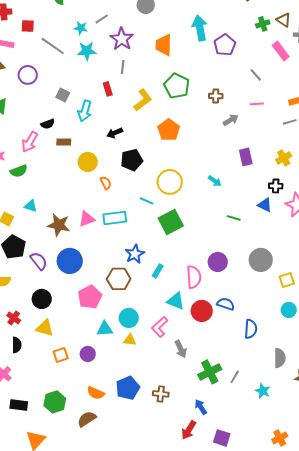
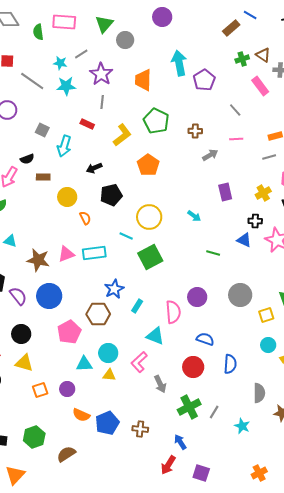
red rectangle: (108, 89) -> (87, 124), turned -48
red circle: (202, 311) -> (193, 367), moved
orange semicircle: (96, 393) -> (81, 415), moved

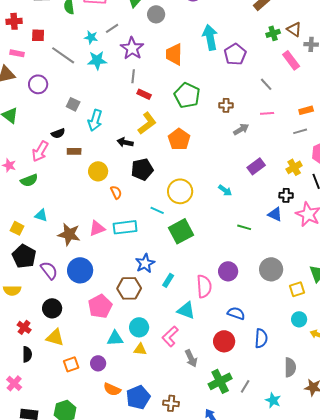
red rectangle: (87, 124) -> (144, 94), moved
yellow L-shape: (122, 135) -> (147, 123), moved
black arrow: (94, 168) -> (125, 142), turned 35
purple rectangle: (225, 192) -> (256, 166), turned 66

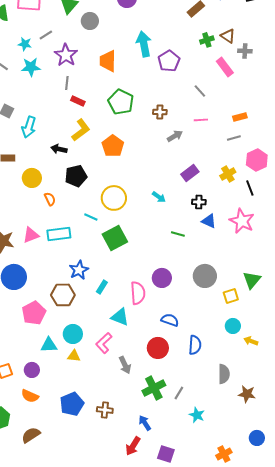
black cross: (286, 195) -> (199, 202), moved
orange semicircle: (112, 389) -> (30, 396), moved
cyan star: (273, 400) -> (197, 415), moved

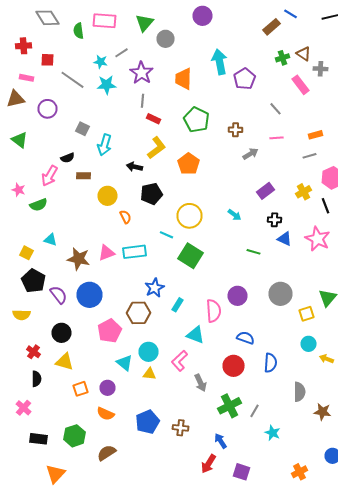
green square: (115, 238) -> (190, 256), turned -30
cyan triangle: (49, 345) -> (124, 363), turned 42

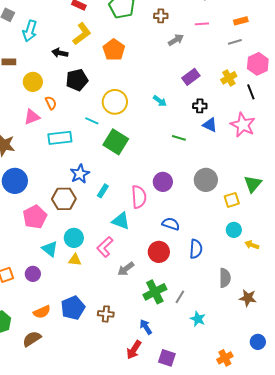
pink triangle: (106, 253) -> (32, 117), moved
gray arrow: (200, 383) -> (126, 269), turned 78
orange semicircle: (106, 414) -> (42, 312), moved, turned -48

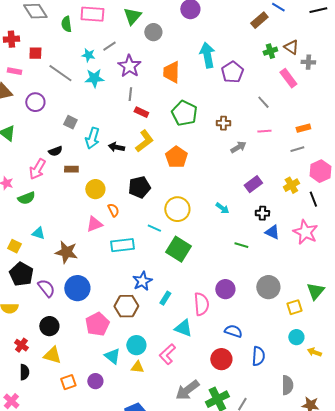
black arrow: (60, 53) -> (116, 147), moved
gray arrow: (126, 269) -> (187, 390), moved, size x1.4

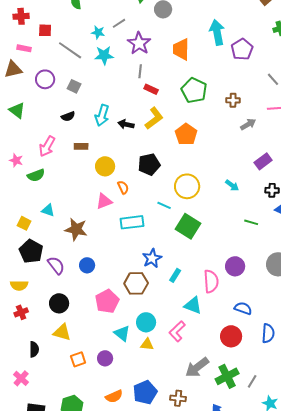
gray square: (70, 122) -> (74, 86), moved
black semicircle: (55, 151) -> (68, 116), moved
blue circle: (77, 288) -> (87, 265), size x0.6
red cross: (21, 345) -> (21, 312), moved, turned 32

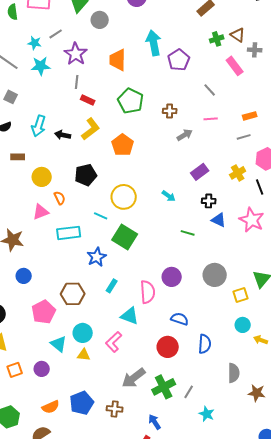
blue star: (152, 258) -> (97, 257), moved

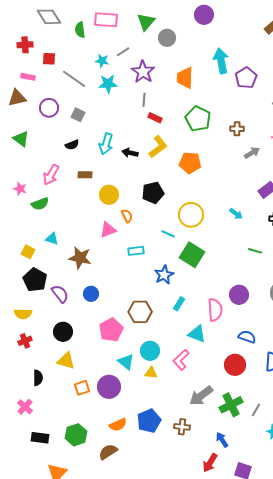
orange pentagon: (123, 145) -> (190, 163), turned -30
cyan rectangle: (69, 233) -> (136, 251), size x0.7
purple circle: (42, 369) -> (109, 387), size x1.5

